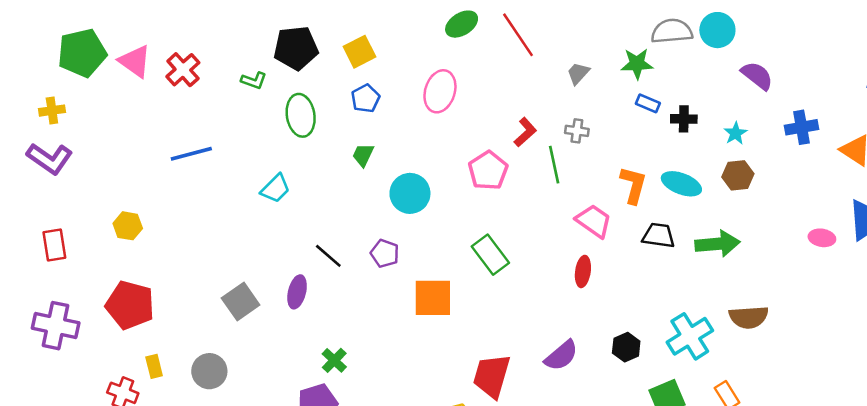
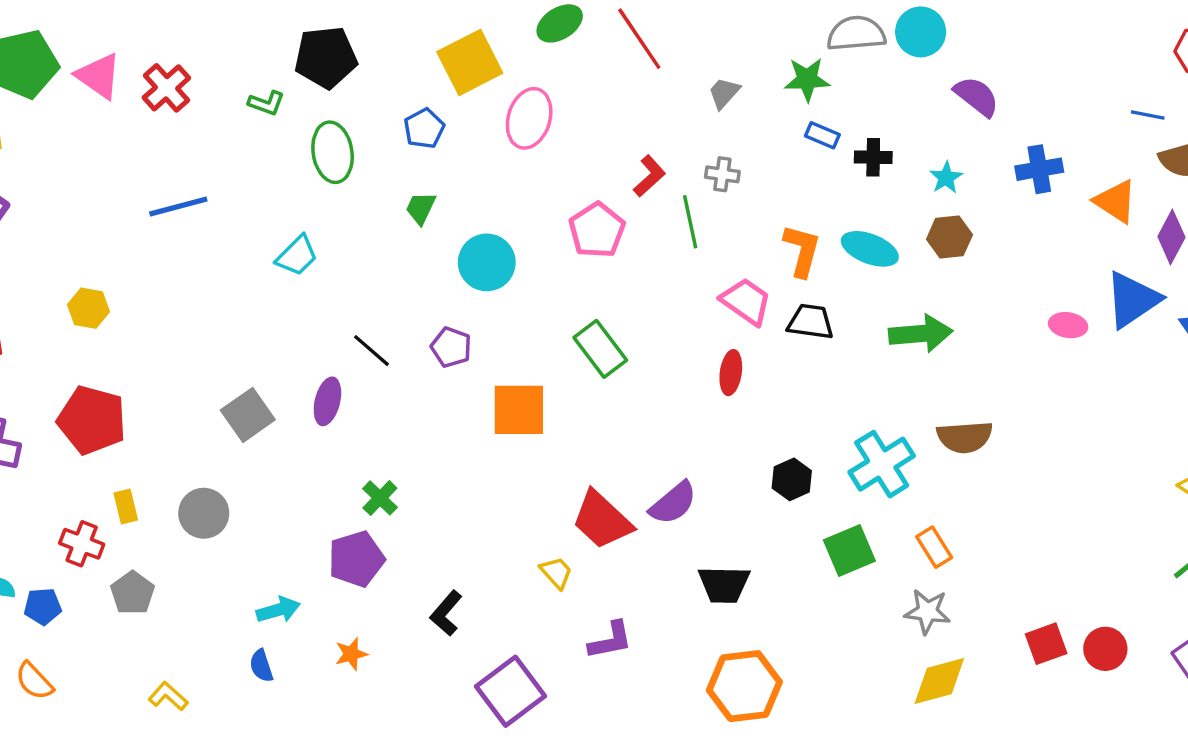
yellow square: (359, 52) -> (470, 62), moved, size x1.4
black trapezoid: (659, 235) -> (810, 322), moved
purple semicircle: (561, 356) -> (673, 503), moved
red trapezoid: (492, 376) -> (602, 520), turned -63

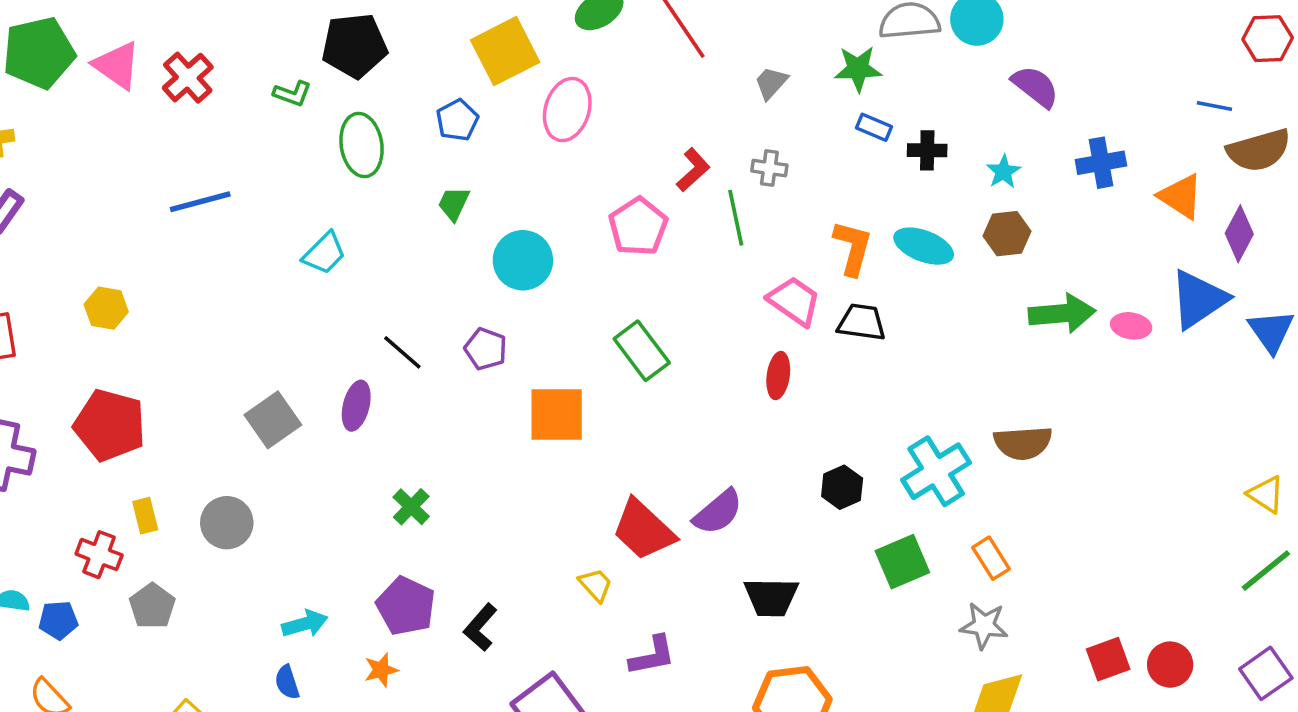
green arrow: (921, 334) -> (1062, 313), moved
purple pentagon: (356, 559) -> (406, 606), moved, turned -30

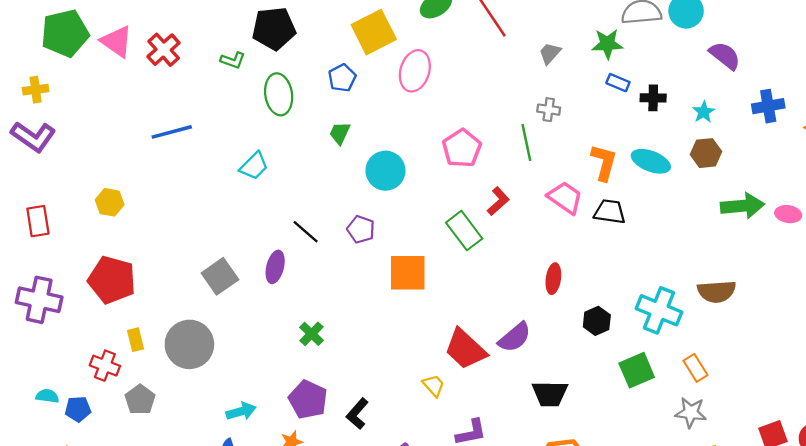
red L-shape: (693, 170) -> (498, 201), moved
red ellipse: (778, 376) -> (553, 279), moved
cyan cross: (936, 471) -> (659, 310), turned -36
gray circle: (227, 523) -> (189, 344), size x1.4

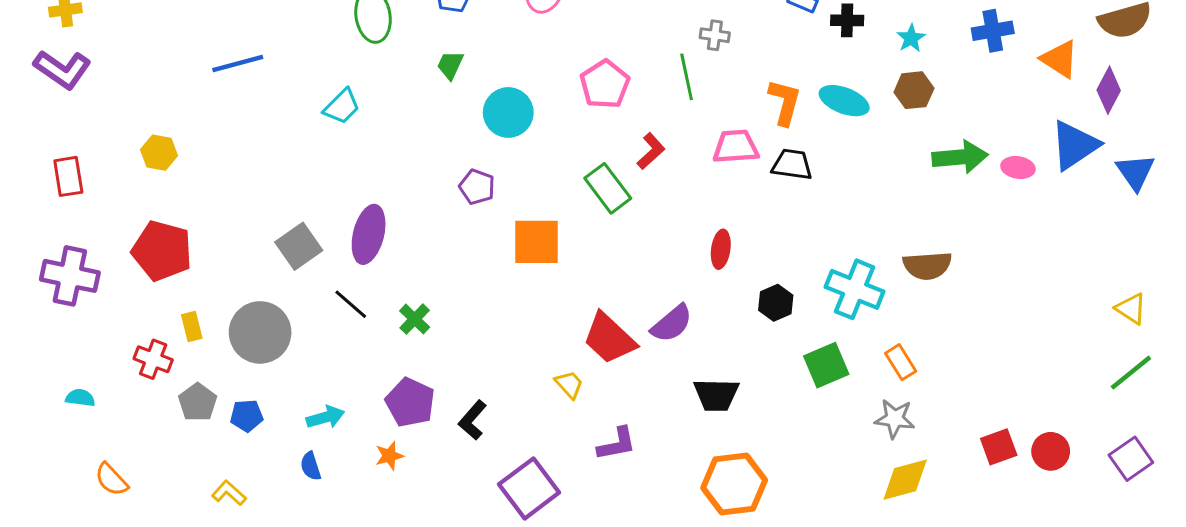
pink trapezoid: (565, 198) -> (736, 147), turned -39
black line: (306, 232) -> (351, 304), moved
purple ellipse: (275, 267) -> (369, 234), size x1.4
blue pentagon: (78, 409) -> (247, 416), moved

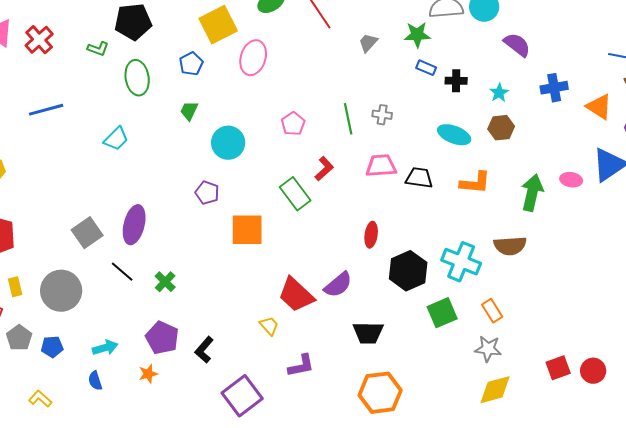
gray cross: (715, 35) -> (382, 115), moved
pink pentagon: (605, 84) -> (293, 124), size x0.7
orange L-shape: (785, 102) -> (475, 183), moved, turned 80
green arrow: (960, 157) -> (532, 193), moved, turned -72
black hexagon: (776, 303) -> (408, 271), size x1.6

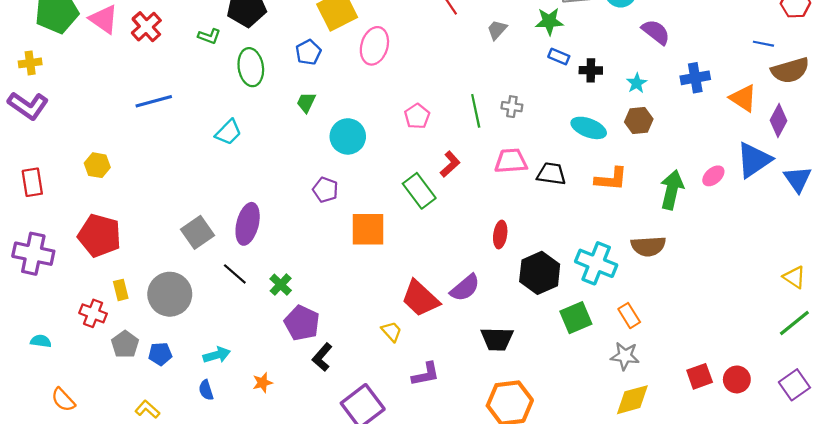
pink ellipse: (571, 180) -> (713, 176), turned -50
purple pentagon: (162, 338) -> (302, 323), moved

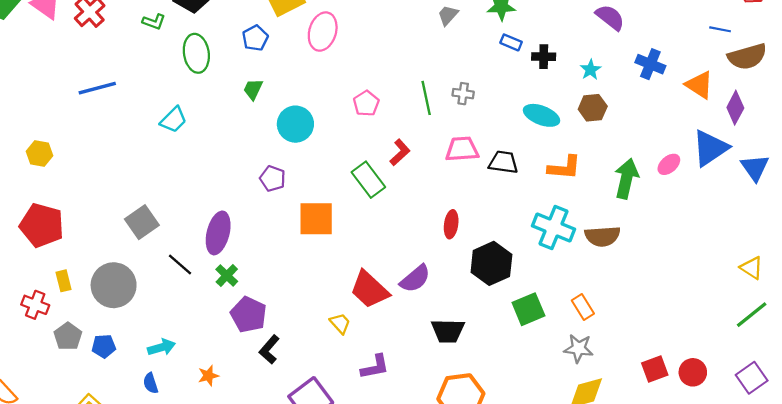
blue cross: (695, 78) -> (650, 64), turned 32
purple ellipse: (248, 224) -> (218, 233), moved
cyan cross: (596, 263) -> (553, 228), moved

